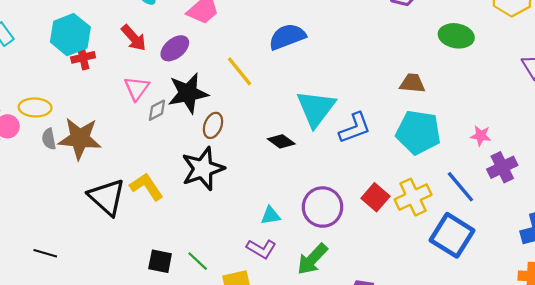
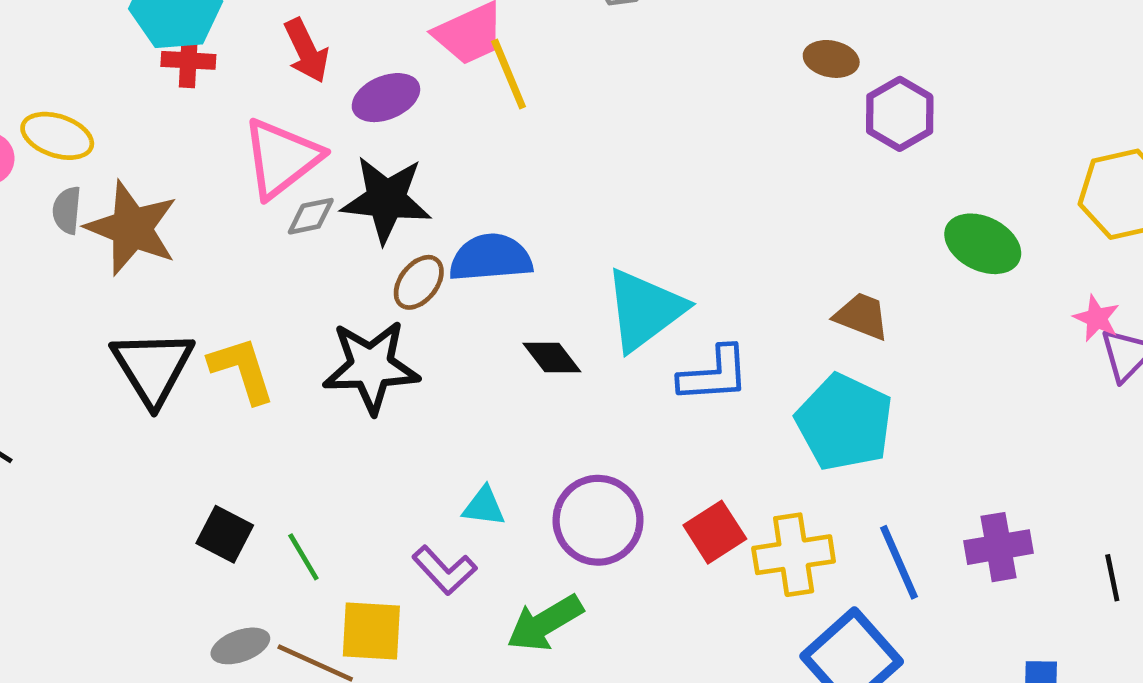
blue semicircle: (287, 37) -> (491, 258), moved
yellow line: (240, 71) -> (509, 74), moved
pink triangle: (137, 88) -> (281, 158), size x1.5
pink star: (481, 136) -> (1097, 318), moved

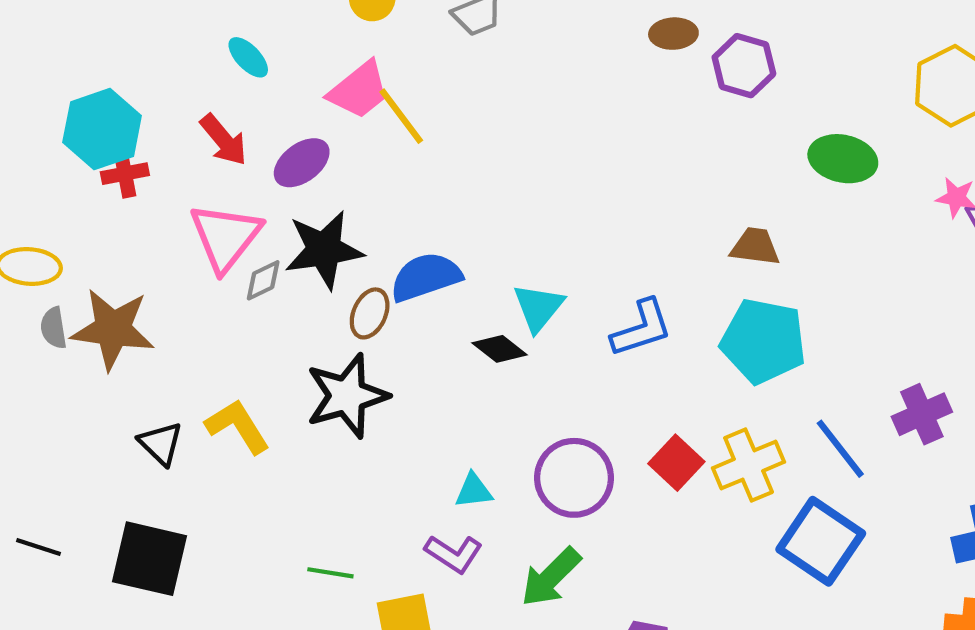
cyan triangle: (645, 310) -> (538, 307), moved, size x0.7
black triangle: (153, 367) -> (161, 443), size x0.6
black square: (225, 534) -> (149, 559), moved, size x1.6
green line: (303, 557) -> (330, 573), turned -36

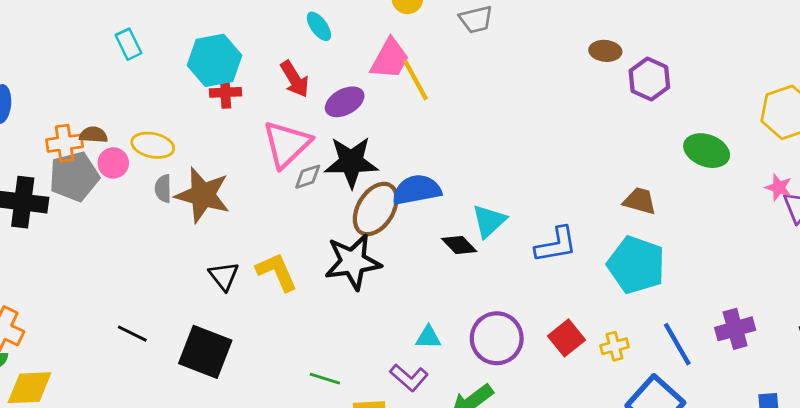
pink trapezoid: (359, 90) -> (390, 59), turned -30
brown ellipse: (370, 313) -> (376, 209), size x1.6
yellow cross: (749, 465) -> (614, 346), size x0.6

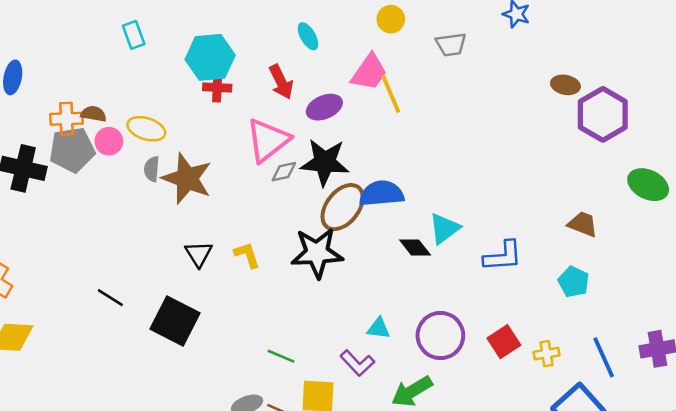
purple hexagon: (649, 79) -> (603, 114), size x1.4
cyan pentagon: (636, 265) -> (574, 282), size x0.6
yellow L-shape: (277, 272) -> (247, 255), size x0.7

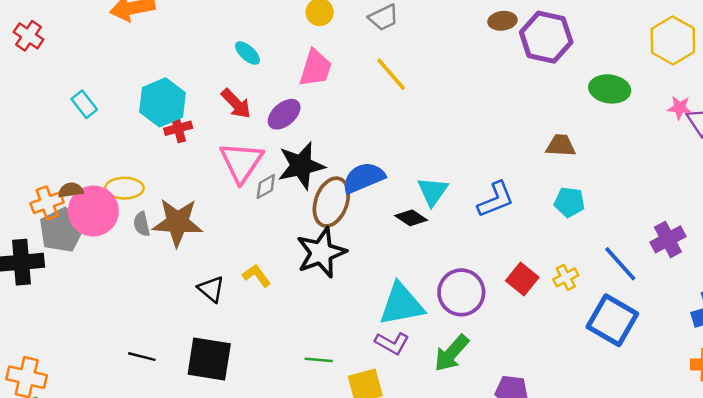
yellow line: (391, 94) -> (391, 74), moved
pink circle: (109, 141) -> (93, 211), size x1.8
cyan triangle: (379, 328) -> (401, 304), size x2.0

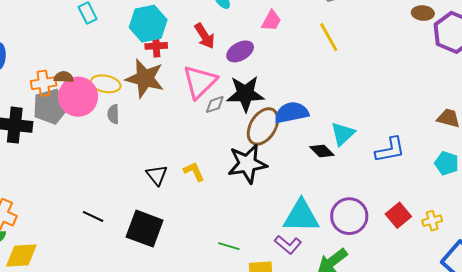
pink trapezoid: (315, 68) -> (271, 21), size x0.7
brown star: (177, 222) -> (145, 78), moved

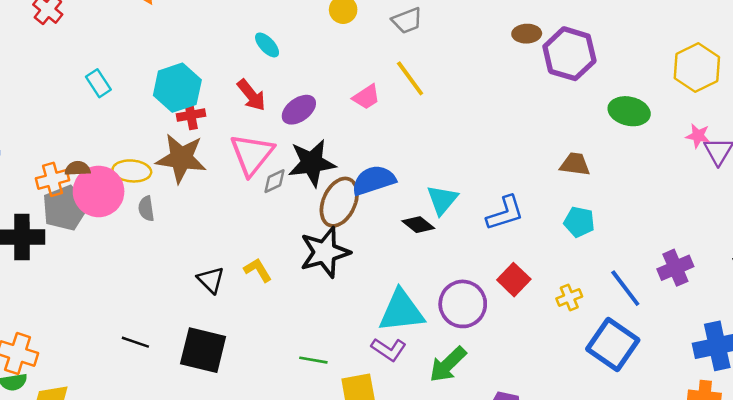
pink trapezoid: (271, 21) -> (366, 97), moved, turned 35
red square: (398, 215) -> (514, 280), moved

